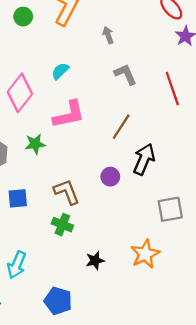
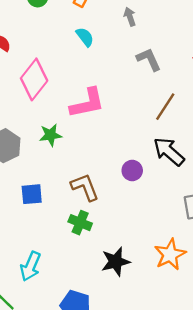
cyan semicircle: (60, 71) -> (85, 37), moved, turned 96
brown line: (121, 127) -> (165, 107), moved
black arrow: (144, 159) -> (169, 152), turned -72
black star: (95, 260) -> (116, 262), size x1.4

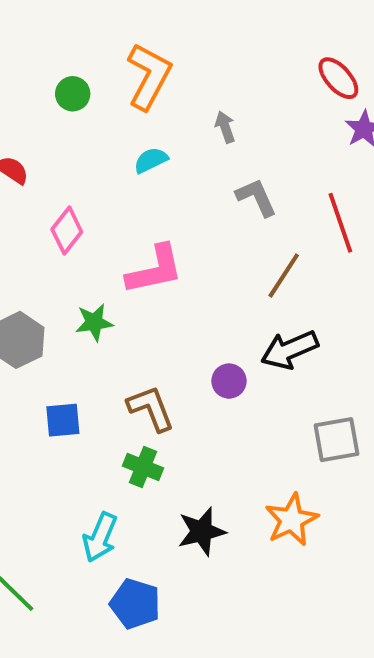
cyan semicircle: (85, 37) -> (151, 160), turned -78
pink diamond: (34, 79) -> (67, 231), size x0.7
black arrow: (169, 152) -> (290, 350), turned -64
cyan arrow: (30, 266) -> (100, 537), moved

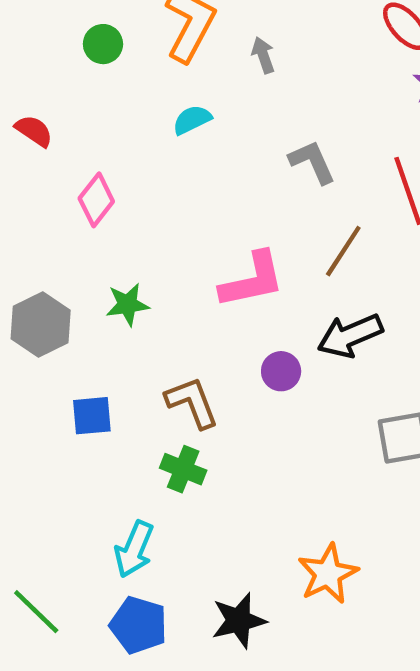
gray arrow: (225, 127) -> (263, 55), moved
pink L-shape: (155, 270) -> (252, 280), moved
orange star: (292, 520) -> (328, 574), moved
black star: (202, 531) -> (239, 621), moved
blue pentagon: (135, 604) -> (139, 625), moved

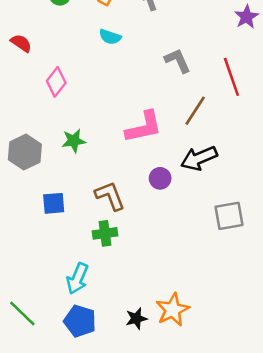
cyan semicircle: (192, 120) -> (110, 37), turned -135
green cross: (183, 469) -> (105, 233), turned -30
orange star: (328, 574) -> (173, 310), moved
black star: (239, 621) -> (136, 319), size x0.7

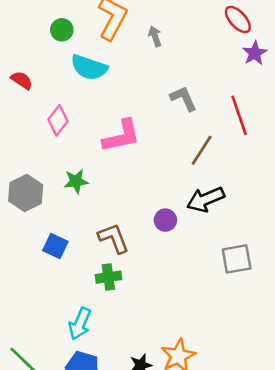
cyan semicircle: (110, 37) -> (89, 67), moved, size x1.6
pink L-shape: (144, 127) -> (121, 136), moved
blue square: (54, 203) -> (55, 246), turned 30

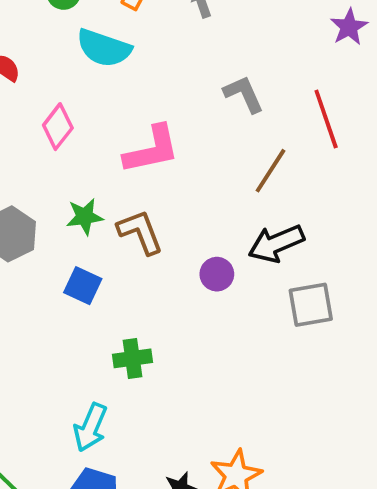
brown L-shape: (114, 238) -> (140, 232), moved
blue square: (55, 246) -> (83, 286), moved
gray square: (237, 259) -> (311, 305), moved

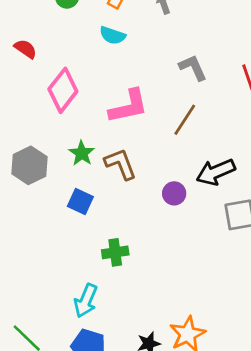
cyan semicircle: (104, 48) -> (113, 35), moved, size x0.7
pink diamond: (58, 127) -> (63, 90), size x1.4
brown line: (270, 171) -> (185, 120), moved
green star: (85, 217) -> (82, 153), turned -30

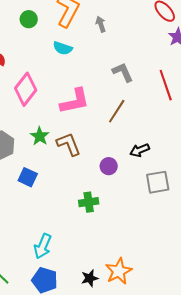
black arrow: (216, 172) -> (140, 150), size x0.7
blue square: (80, 201) -> (28, 177), moved
green cross: (115, 252) -> (89, 202), moved

